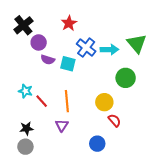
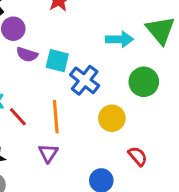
blue cross: (86, 48) -> (85, 80), moved
red semicircle: (114, 120) -> (138, 156), moved

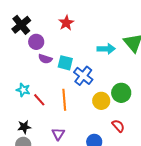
green circle: (144, 82) -> (121, 93), moved
purple triangle: (48, 153) -> (58, 134), moved

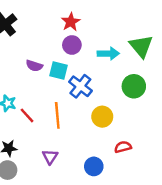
red star: (66, 23) -> (71, 22), moved
purple circle: (36, 42) -> (72, 45), moved
green circle: (121, 93) -> (134, 86), moved
red semicircle: (118, 126) -> (123, 147), turned -64

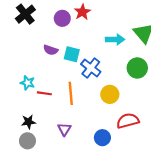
purple circle: (72, 45) -> (62, 18), moved
red line: (27, 115) -> (44, 93), turned -40
red semicircle: (123, 147) -> (128, 121), size x1.5

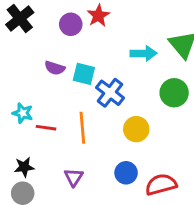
red semicircle: (128, 121) -> (161, 184), moved
blue circle: (102, 138) -> (126, 173), moved

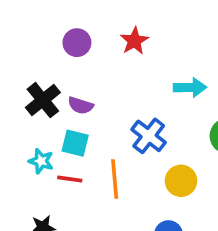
black cross: (20, 18) -> (43, 100), moved
purple circle: (71, 24) -> (77, 43), moved
cyan square: (84, 74) -> (75, 143), moved

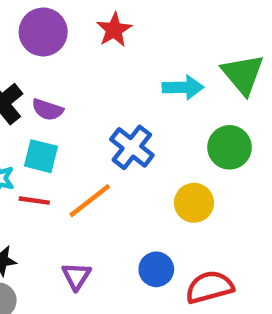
purple circle: (77, 43) -> (43, 32), size x1.4
orange line: (115, 179) -> (90, 201), turned 57
yellow circle: (181, 181) -> (194, 203), moved

